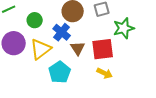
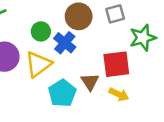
green circle: (35, 20) -> (41, 31), moved
brown triangle: (78, 48) -> (90, 82), moved

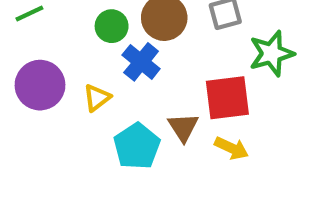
green circle: (41, 31) -> (112, 26), moved
yellow triangle: (38, 64) -> (97, 98), size x0.6

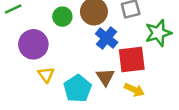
blue cross: (141, 62) -> (107, 38), moved
purple circle: (40, 85) -> (33, 44), moved
yellow triangle: (97, 98) -> (46, 75), moved, turned -30

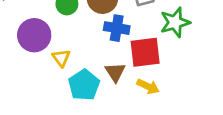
blue cross: (107, 38) -> (117, 28), turned -30
yellow triangle: (46, 75) -> (61, 58), moved

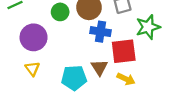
yellow triangle: (61, 58) -> (32, 69), moved
cyan pentagon: (84, 85) -> (74, 78), turned 30

